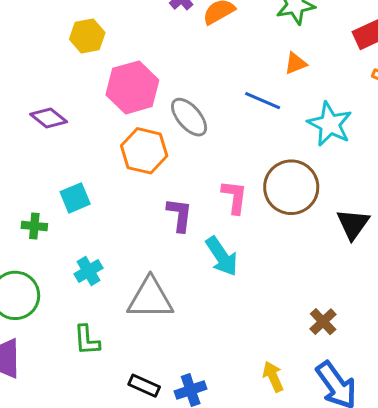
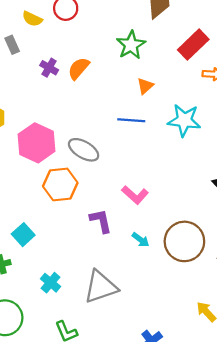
brown circle: (291, 187) -> (184, 241), moved
pink L-shape: (234, 197) -> (135, 195), turned 144
cyan arrow: (222, 256) -> (141, 240), size x0.6

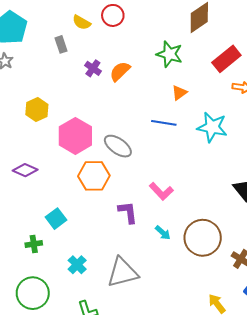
green star: (131, 45) -> (170, 54), turned -30

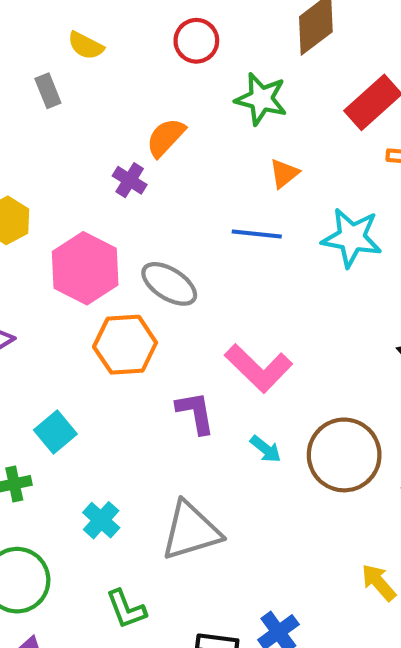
red circle: (113, 15) -> (196, 41), moved
purple cross: (93, 68) -> (130, 180), moved
pink L-shape: (161, 191) -> (259, 368), size x1.4

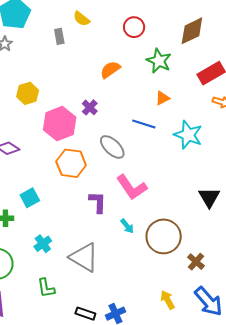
purple cross: (130, 180) -> (90, 107), moved
gray ellipse: (169, 284) -> (112, 147), moved
gray triangle: (191, 531) -> (84, 257), turned 36

